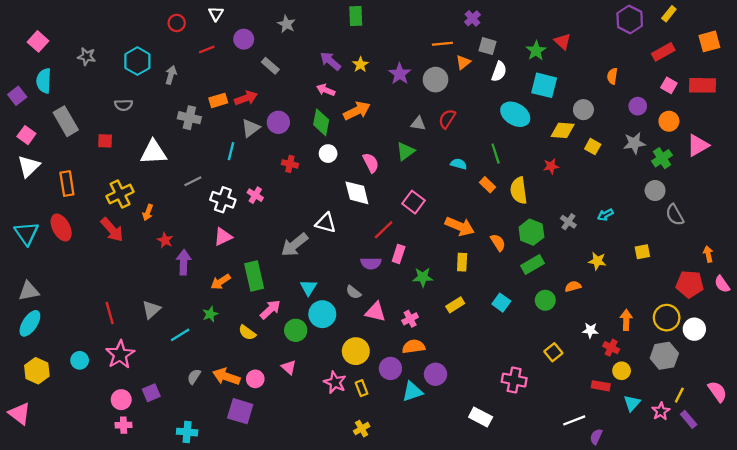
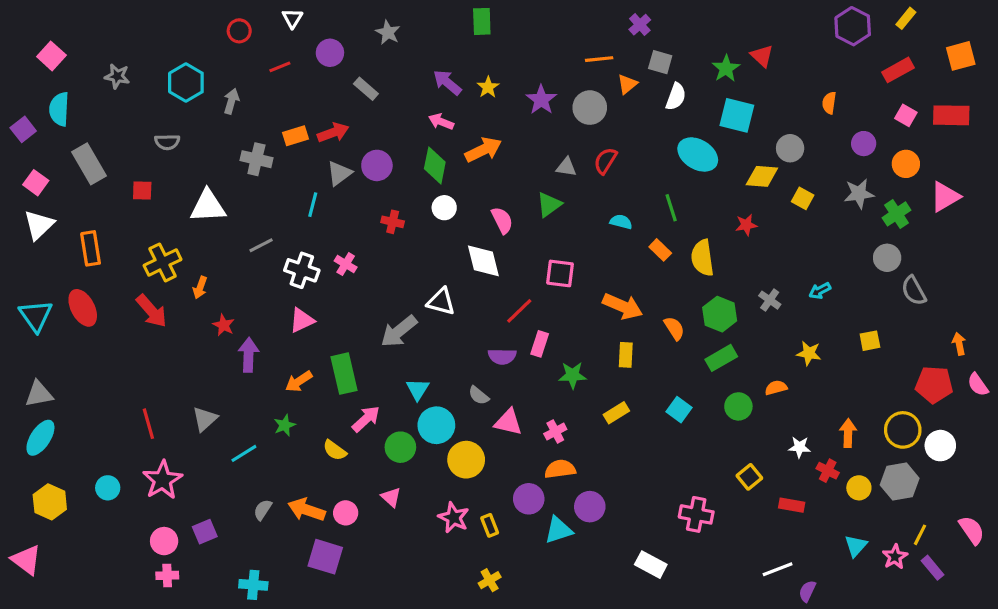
pink square: (414, 202) -> (560, 273), turned -30
yellow circle: (356, 351) -> (466, 460), moved
yellow circle: (622, 371) -> (859, 488), moved
red rectangle: (601, 386) -> (792, 505), moved

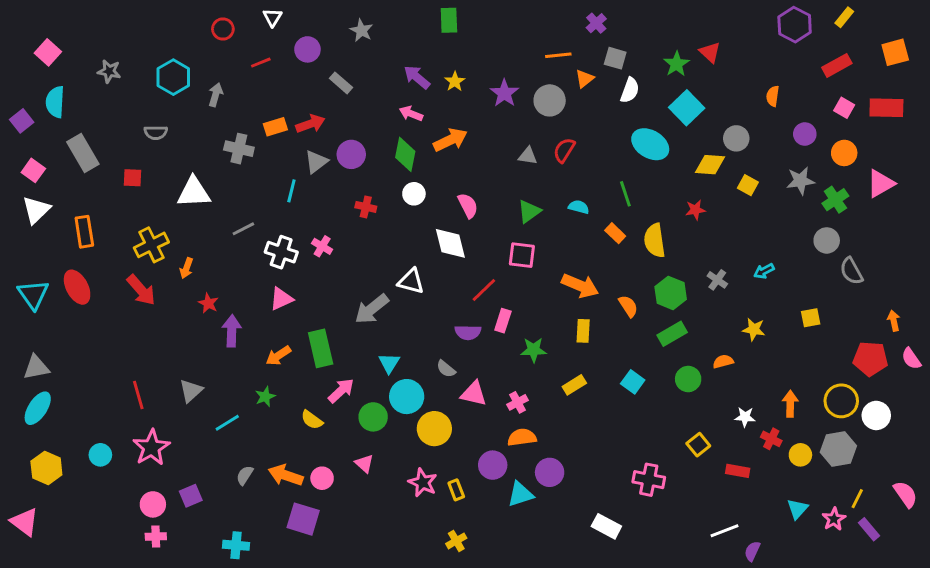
cyan square: (737, 115) -> (687, 108), turned 32
green triangle: (549, 205) -> (529, 211), moved

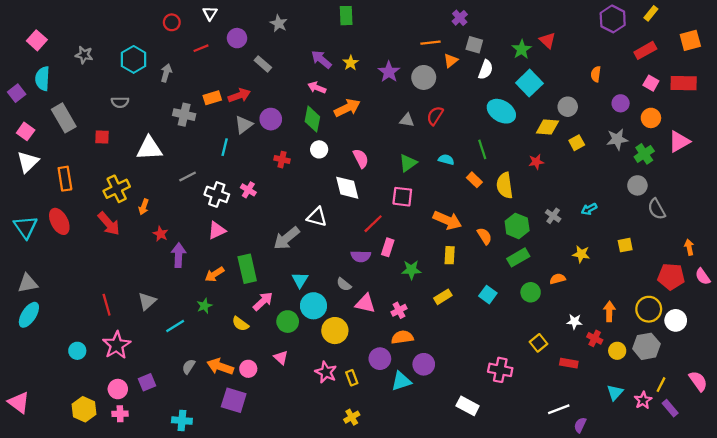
yellow square: (748, 185) -> (577, 143), turned 32
yellow hexagon: (46, 468) -> (84, 409), moved

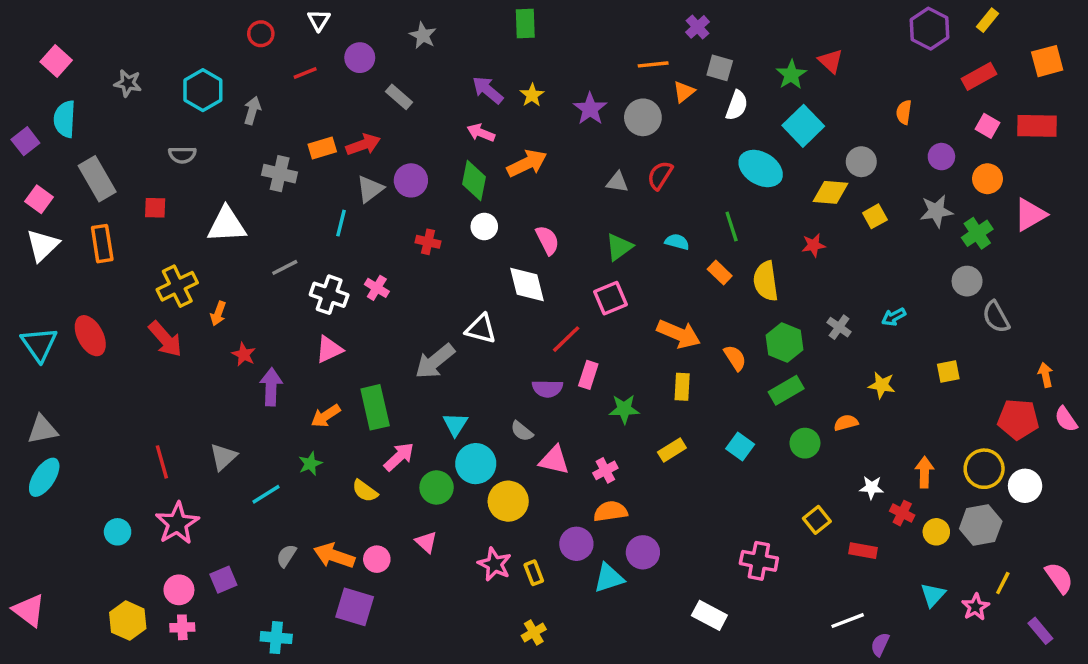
orange rectangle: (65, 179) -> (102, 244), moved
pink square: (402, 197) -> (611, 298), turned -30
purple rectangle: (670, 408) -> (1040, 631), moved

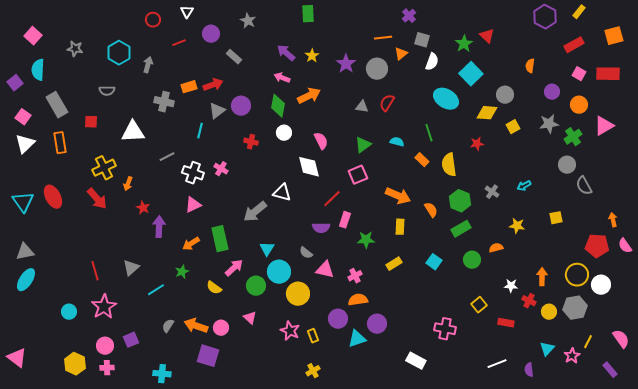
purple semicircle: (880, 644) -> (529, 370), moved, turned -32

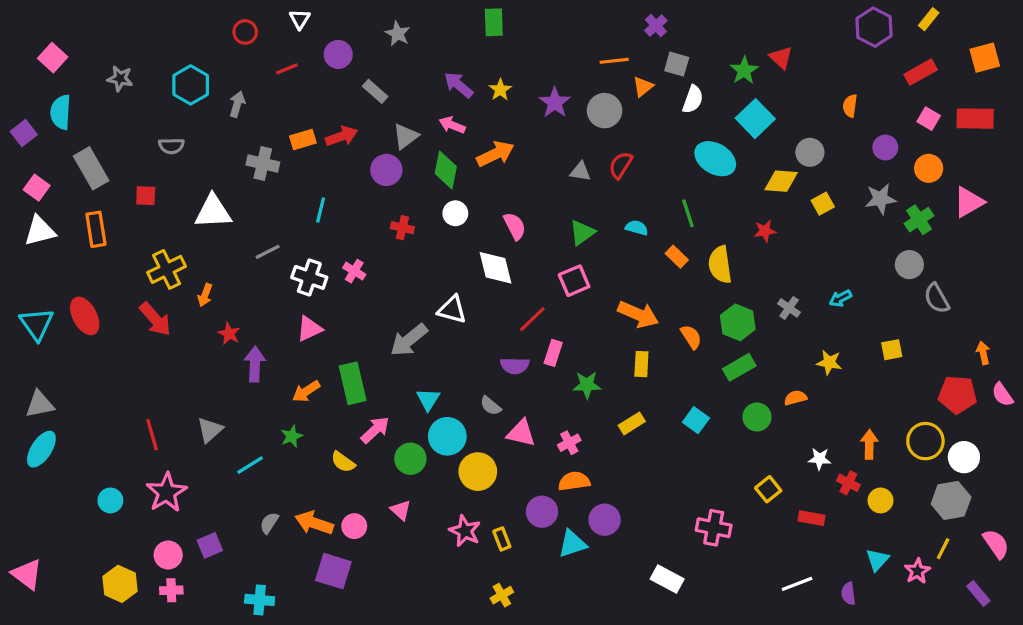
gray triangle: (217, 111) -> (406, 136), moved
white triangle: (25, 144) -> (40, 231), turned 30
gray hexagon: (575, 308) -> (951, 500), moved

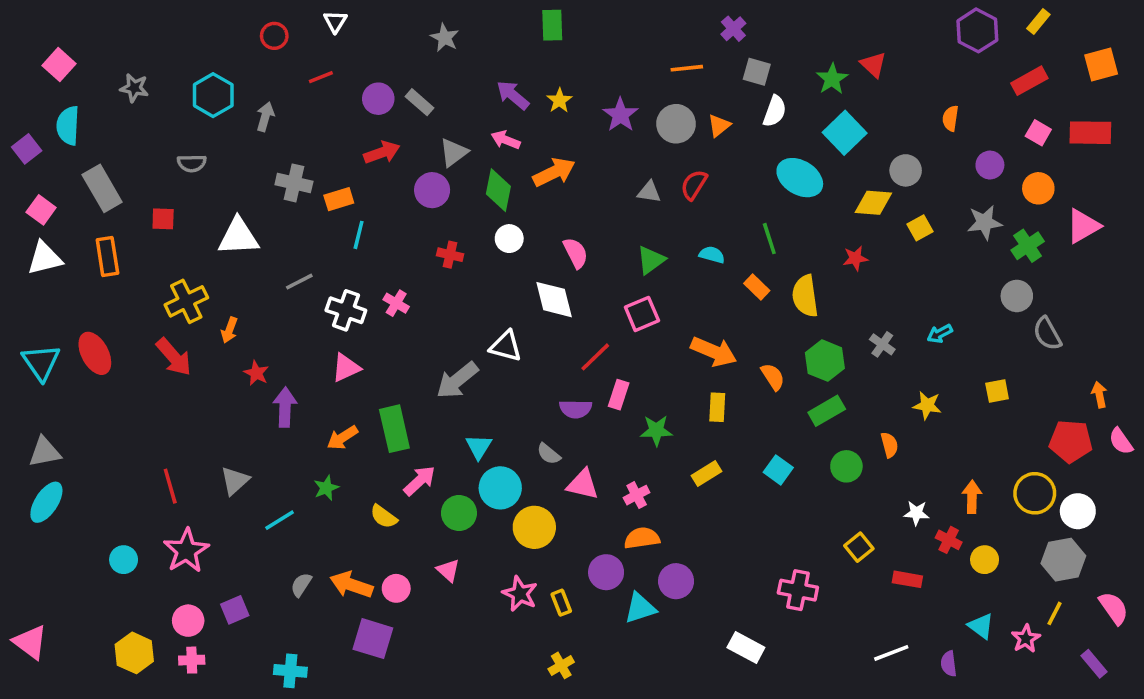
purple circle: (338, 54) -> (378, 99), moved
orange triangle: (643, 87) -> (719, 126), moved
orange rectangle: (303, 139) -> (339, 199), moved
orange semicircle: (795, 398) -> (889, 445), turned 90
cyan triangle: (877, 560) -> (981, 626), turned -35

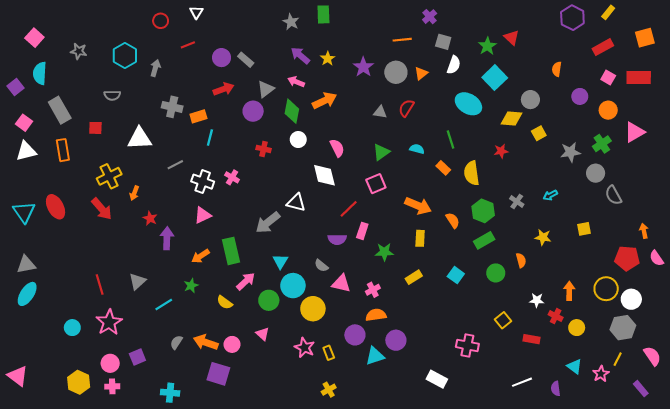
gray star: (445, 38) -> (291, 22), moved
gray star: (985, 222) -> (570, 152), moved

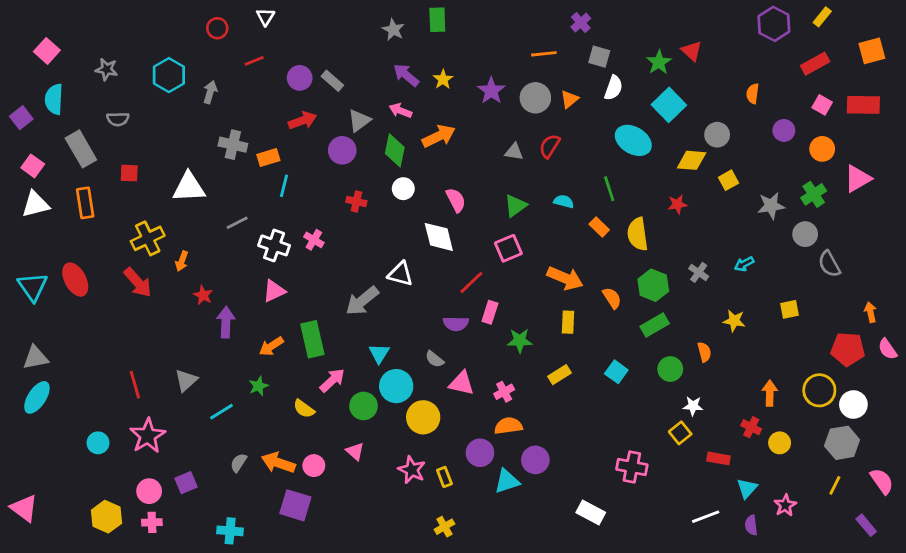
gray semicircle: (112, 95) -> (118, 119), moved
white star: (537, 300) -> (693, 406), moved
cyan triangle: (575, 366) -> (747, 488), moved, turned 35
pink star: (601, 374) -> (785, 505), moved

